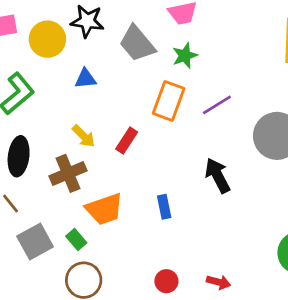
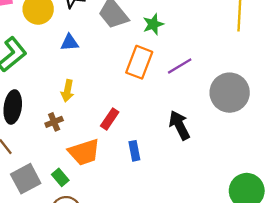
yellow arrow: (84, 136) -> (67, 91), turned 55
red rectangle: (127, 140) -> (110, 119), moved
brown cross: (68, 173) -> (54, 122), size x0.6

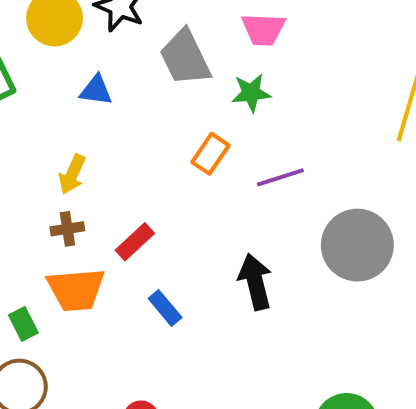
orange rectangle: (139, 62) -> (211, 154), size x0.7
brown cross: (54, 122) -> (67, 229), moved
blue rectangle: (134, 151) -> (165, 308), turned -42

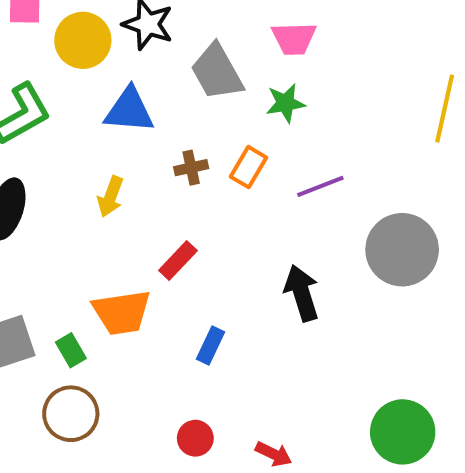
blue triangle: (96, 90) -> (129, 110), size x1.5
brown cross: (67, 229) -> (191, 168), moved
blue rectangle: (165, 308) -> (211, 346), moved, turned 69

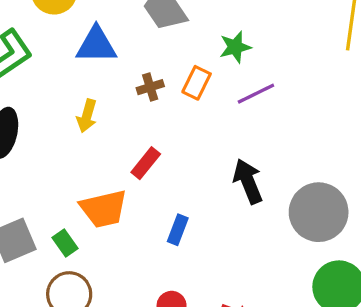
green star: (285, 103) -> (235, 47), moved
gray circle: (402, 250) -> (319, 212), moved

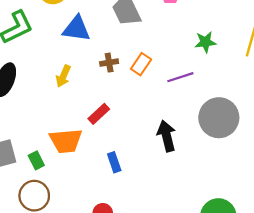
green star: (235, 47) -> (205, 42), moved
gray circle: (319, 212) -> (219, 118), moved
blue rectangle: (178, 230) -> (114, 162), turned -48

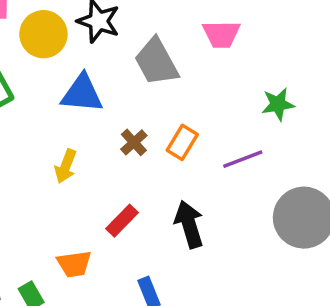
brown cross: (109, 63) -> (134, 142), turned -30
black arrow: (167, 136) -> (189, 224), moved
orange trapezoid: (66, 141) -> (74, 264), size x0.7

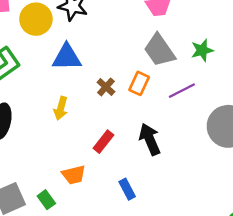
gray trapezoid: (156, 62) -> (159, 50), moved

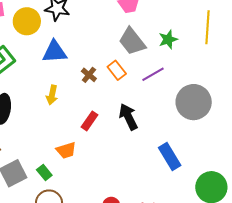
orange rectangle: (139, 83) -> (117, 70), turned -60
blue rectangle: (127, 189) -> (170, 156), moved, size x1.5

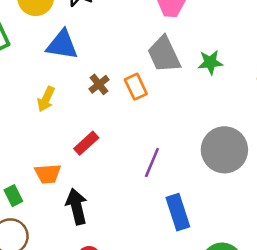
purple line: (153, 74) -> (152, 162), moved, turned -50
black arrow: (128, 117) -> (77, 207), moved

